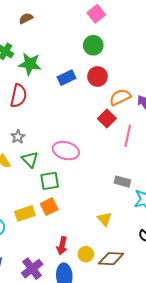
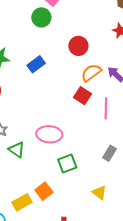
green circle: (93, 45) -> (41, 17), moved
red circle: (97, 76) -> (78, 46), moved
green square: (50, 181) -> (67, 164), moved
gray rectangle: (122, 182) -> (109, 153), turned -63

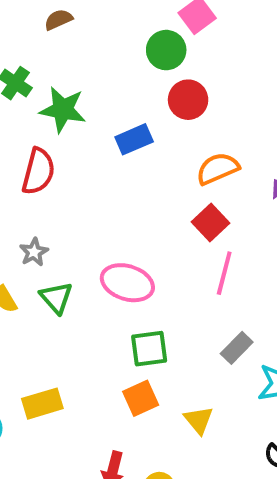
red circle: (78, 46) -> (188, 100), moved
orange semicircle: (91, 73) -> (218, 169), moved
pink line: (106, 108) -> (224, 273), moved
orange square: (44, 191) -> (141, 398), moved

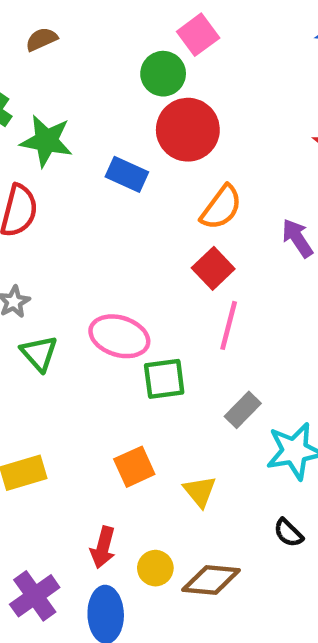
red circle: (188, 100) -> (188, 130), size x1.4
blue rectangle: (134, 139) -> (127, 174), turned 48
orange semicircle: (218, 169) -> (221, 207), turned 150
green square: (149, 349) -> (164, 379), moved

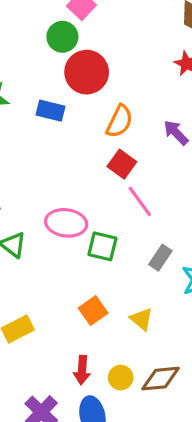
pink line: (229, 325) -> (140, 201), turned -40
green square: (164, 379) -> (102, 246), turned 32

